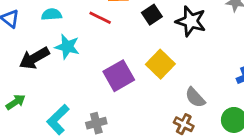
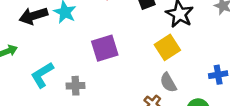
yellow square: (160, 64) -> (167, 47), moved

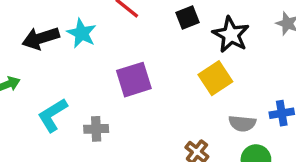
gray semicircle: (168, 83) -> (242, 123), moved, turned -54

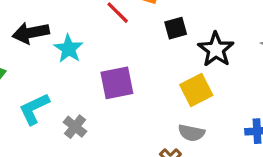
cyan star: (82, 33) -> (69, 49), moved
gray semicircle: (242, 123) -> (191, 133), moved
gray cross: (96, 129) -> (75, 127), turned 35

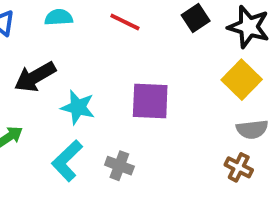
cyan star: (69, 49) -> (78, 107), moved
purple square: (117, 83) -> (150, 101), turned 32

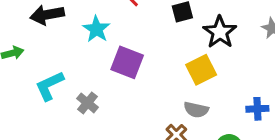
cyan star: (78, 107) -> (96, 29), moved

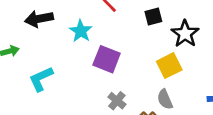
gray cross: (87, 103) -> (117, 101), moved
gray semicircle: (196, 110) -> (165, 99), turned 54

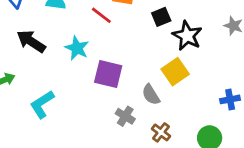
black square: (153, 17) -> (161, 17), moved
black arrow: (39, 19) -> (31, 41), turned 52
gray semicircle: (165, 99) -> (151, 95), moved

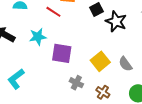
cyan star: (77, 48) -> (38, 37), turned -30
yellow square: (175, 72) -> (100, 61), moved
gray semicircle: (151, 95) -> (125, 64), moved

